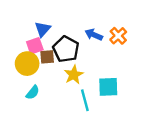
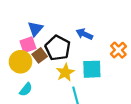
orange cross: (118, 36) -> (118, 50), moved
brown square: (47, 57) -> (40, 55), turned -32
cyan square: (108, 87) -> (92, 69), moved

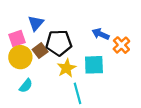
blue arrow: (84, 34) -> (101, 34), moved
pink square: (28, 45) -> (17, 38), moved
black pentagon: (58, 48) -> (59, 43), turned -30

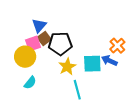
blue arrow: (101, 34) -> (109, 61), moved
pink square: (17, 38) -> (33, 44), moved
brown square: (40, 51) -> (44, 39), moved

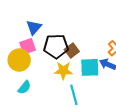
brown square: (44, 39) -> (72, 51), moved
yellow star: (67, 67) -> (63, 71), turned 30

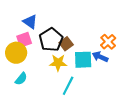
blue triangle: (34, 27) -> (30, 22), turned -35
black pentagon: (56, 46) -> (51, 40), turned -30
cyan line: (74, 95) -> (68, 86), turned 42

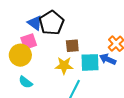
black pentagon: (51, 40) -> (52, 23), moved
brown square: (66, 44) -> (72, 46), turned 32
cyan semicircle: (21, 79) -> (26, 82), turned 88

